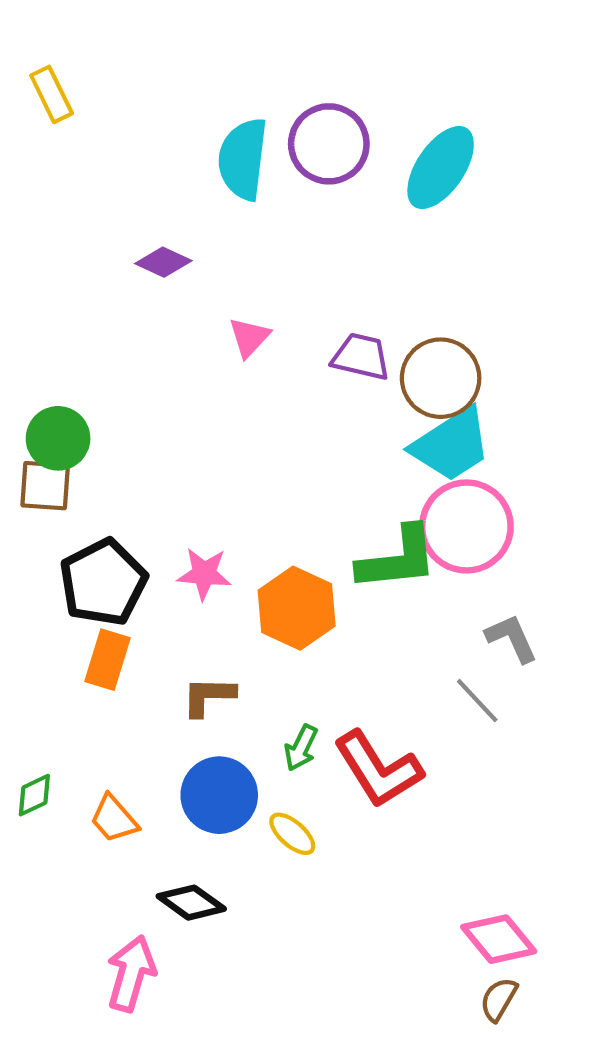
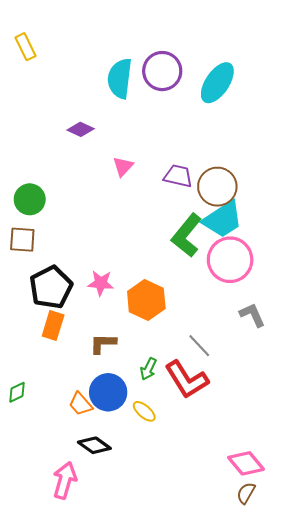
green circle: (58, 438) -> (30, 199), moved
green L-shape: (398, 559) -> (187, 235), moved, turned 135
gray line: (477, 701) -> (199, 346), moved
orange trapezoid: (114, 819) -> (81, 404), moved

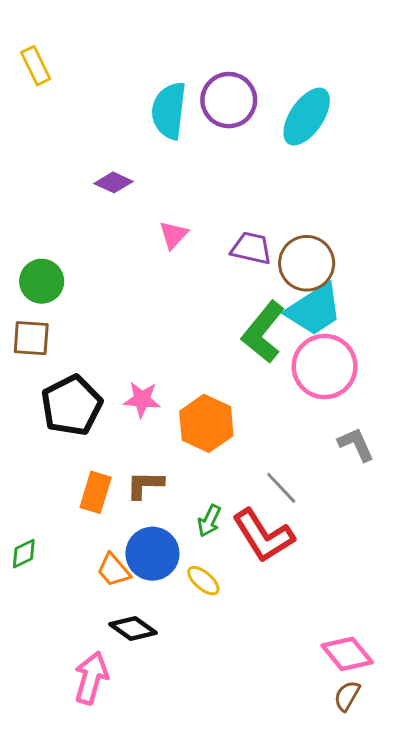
orange rectangle: (53, 325) -> (96, 492), moved

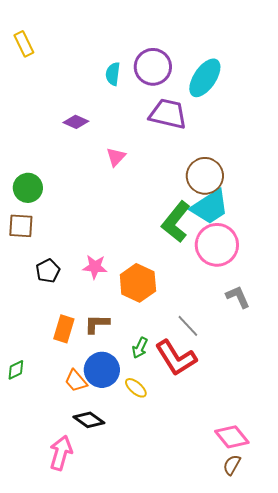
cyan semicircle: (169, 111) -> (113, 74), size x0.6
purple trapezoid: (251, 248) -> (168, 114), moved, size x1.4
black pentagon: (72, 405) -> (48, 271), size x0.6

